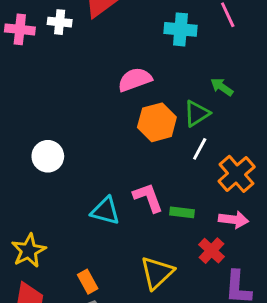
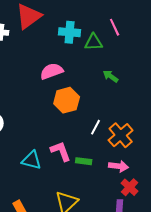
cyan cross: (181, 29) -> (70, 32), moved
green triangle: (197, 113) -> (94, 42), moved, turned 30
white line: (200, 149) -> (96, 127), moved
red cross: (211, 251) -> (130, 187), moved

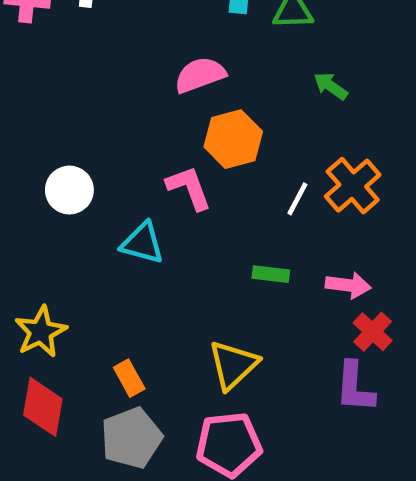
orange cross: (121, 135) -> (353, 186), moved
pink L-shape: (61, 151) -> (189, 188), moved
cyan triangle: (32, 160) -> (142, 243), moved

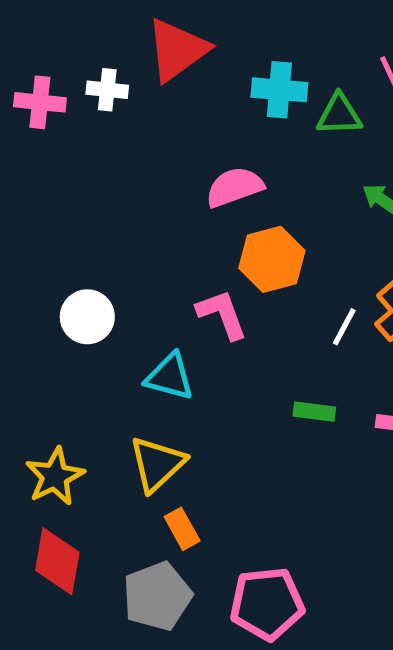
yellow triangle: (233, 365) -> (157, 464), moved
orange rectangle: (129, 378) -> (182, 529), moved

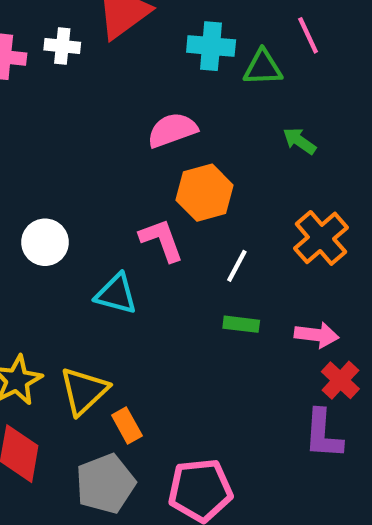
white line: (344, 327) -> (237, 266), moved
yellow triangle: (157, 464) -> (84, 391), moved

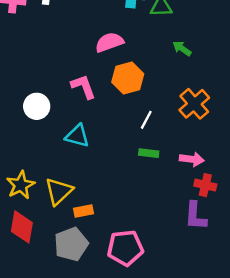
pink L-shape: (161, 240) -> (83, 87), moved
red cross: (340, 380) -> (205, 185), turned -30
orange rectangle: (127, 425) -> (83, 211), turned -72

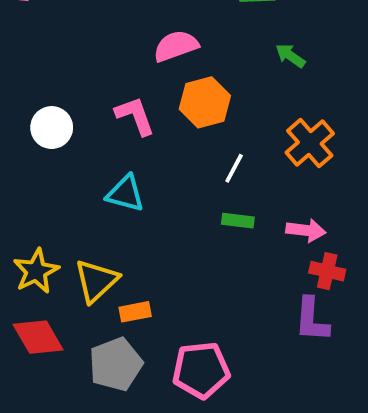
white circle: (37, 106) -> (52, 128), moved
red diamond: (22, 227) -> (38, 337), turned -40

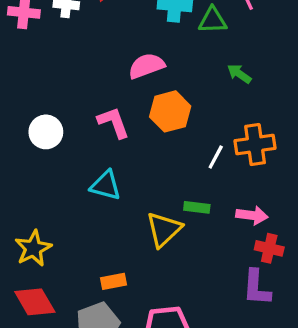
orange cross: (310, 143) -> (255, 145), turned 33
white line: (234, 168) -> (216, 157), moved
yellow triangle: (96, 281) -> (164, 229), moved

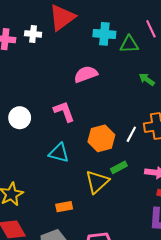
orange hexagon: (170, 111) -> (101, 138), moved
green rectangle: (197, 207) -> (119, 167), turned -35
orange rectangle: (113, 281) -> (64, 207), moved

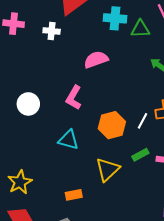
white cross: (33, 34) -> (52, 31), moved
pink L-shape: (64, 112) -> (74, 98), turned -130
green rectangle: (119, 167) -> (140, 155), moved

